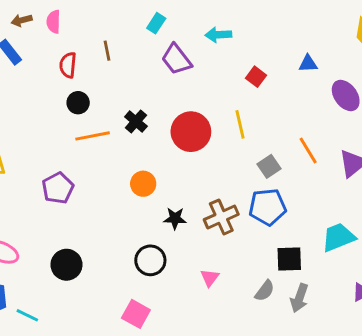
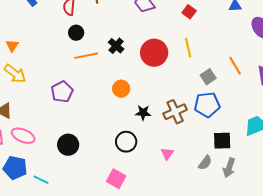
red square: (256, 77) -> (189, 12), moved

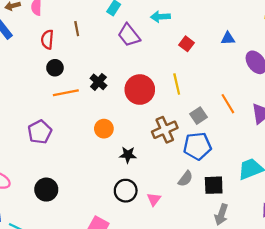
red square: (189, 12) -> (187, 44), moved
brown cross: (175, 112) -> (165, 130), moved
black circle: (126, 142) -> (126, 191), moved
gray semicircle: (205, 163) -> (185, 179), moved

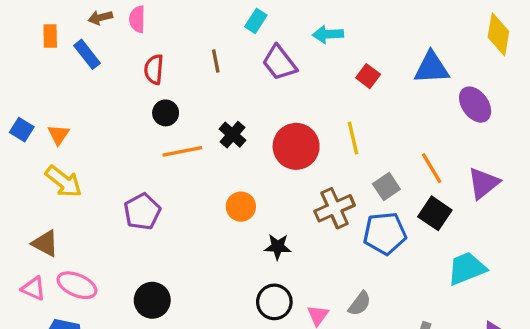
brown line: (77, 29) -> (216, 61), moved
blue triangle: (228, 38) -> (432, 68), size x1.6
gray semicircle: (185, 179) -> (360, 304), moved
black square: (214, 185) -> (435, 213), moved, turned 36

